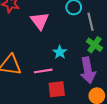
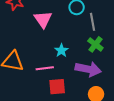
purple arrow: (88, 70) -> (88, 69), turned -70

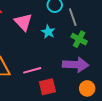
cyan star: (61, 50) -> (48, 32), moved

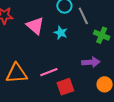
green cross: (79, 39) -> (102, 35), moved
purple arrow: (76, 65) -> (91, 62), size x0.7

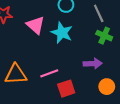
gray line: (83, 16) -> (99, 13), moved
cyan star: (61, 33) -> (62, 33), size x1.5

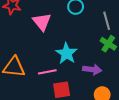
cyan star: (62, 33) -> (66, 53), moved

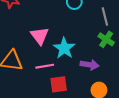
pink triangle: (42, 22) -> (40, 36), moved

